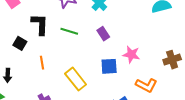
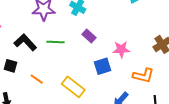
black L-shape: (40, 24) -> (25, 42), turned -30
orange line: (42, 63) -> (37, 79), turned -32

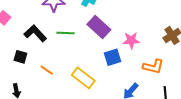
purple rectangle: (89, 36) -> (99, 27), size x1.6

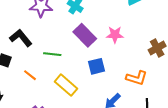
green line: (65, 33) -> (52, 54), moved
pink star: (131, 40) -> (115, 35), moved

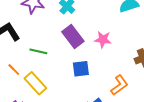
orange L-shape: (137, 78) -> (119, 85), turned -60
yellow rectangle: (66, 85) -> (35, 83), moved

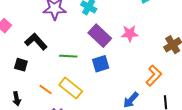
blue square: (81, 69) -> (101, 64), moved
orange line: (14, 70) -> (46, 90), moved

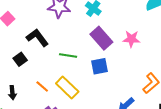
black square: (21, 65) -> (20, 59), turned 32

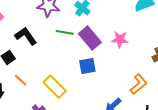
green line: (68, 55) -> (65, 32), moved
orange line: (42, 86) -> (21, 80), moved

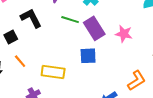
yellow rectangle: (55, 87) -> (53, 72), turned -45

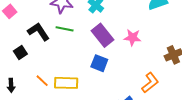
green line: (70, 20) -> (65, 29), moved
blue square: (88, 56) -> (99, 63), turned 30
orange line: (20, 61) -> (42, 81), moved

